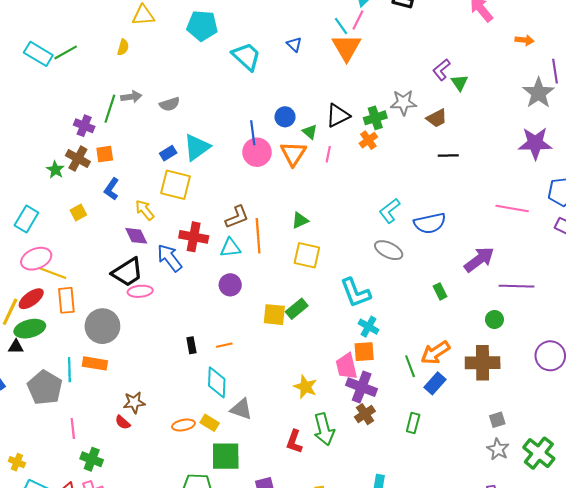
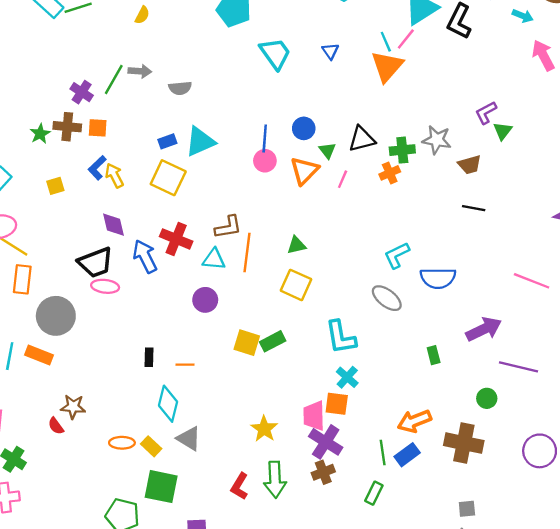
pink circle: (257, 152) -> (265, 161), size x0.7
brown cross: (78, 159) -> (67, 127), turned -35
yellow arrow: (145, 210) -> (114, 175), moved
green line: (410, 366) -> (383, 453), moved

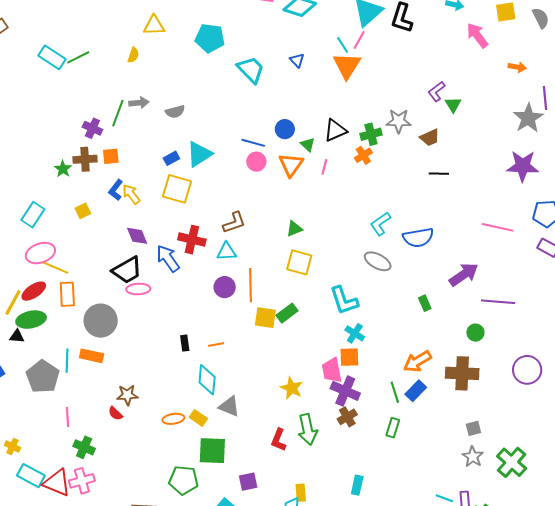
blue line: (265, 138) -> (253, 143), turned -70
orange line: (247, 252) -> (251, 285), moved

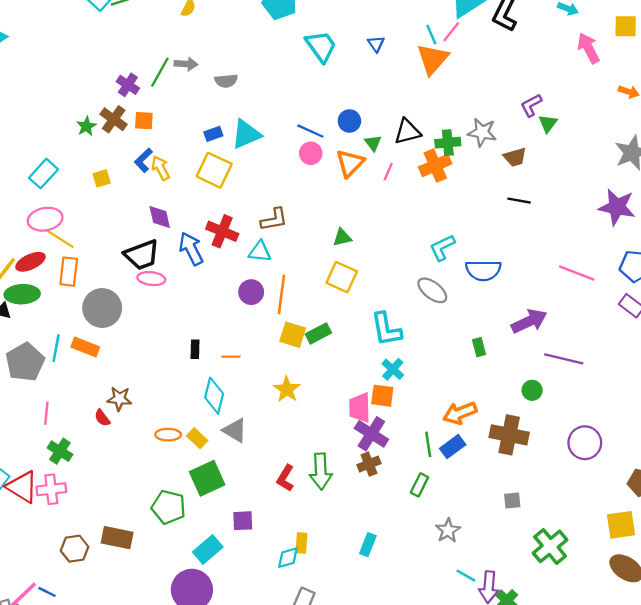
orange cross: (363, 155) -> (435, 165), size x1.5
brown cross: (85, 159) -> (114, 119), turned 30
yellow star: (292, 388) -> (287, 389), moved
green square: (212, 451) -> (207, 478), turned -36
gray star: (473, 457) -> (448, 530), moved

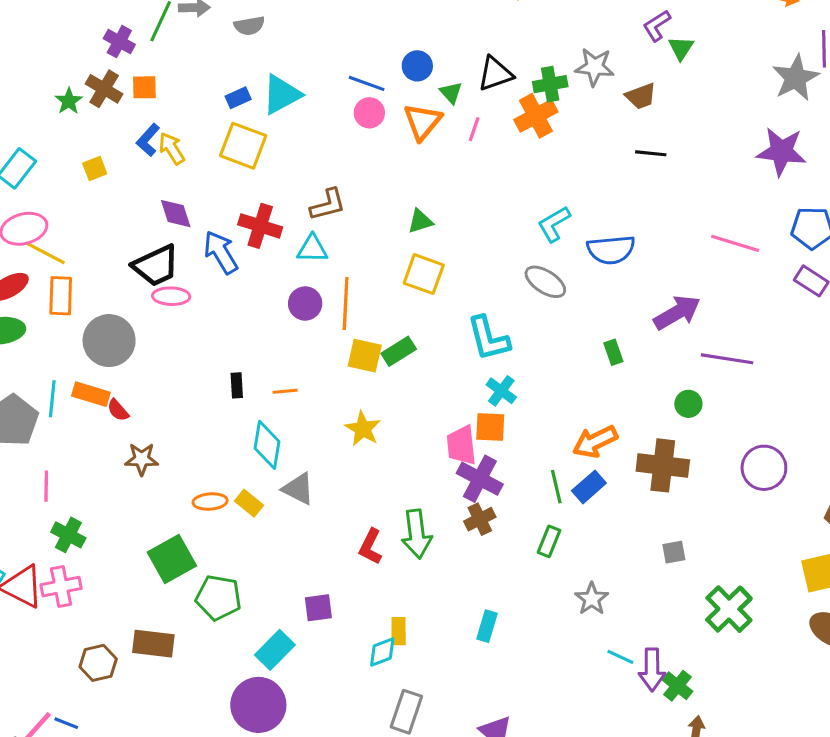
red semicircle: (102, 418) -> (118, 410), moved
green square: (207, 478) -> (172, 559), moved

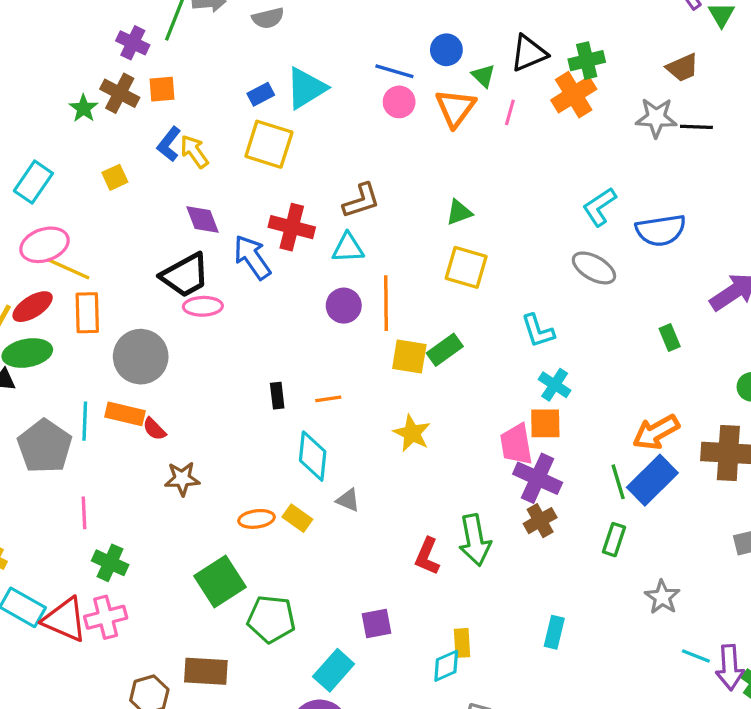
gray star: (595, 67) -> (656, 118), moved
cyan L-shape: (488, 338) -> (538, 331), size x0.7
blue rectangle: (589, 487) -> (652, 480), size x1.4
gray triangle: (298, 489) -> (348, 500), size x0.7

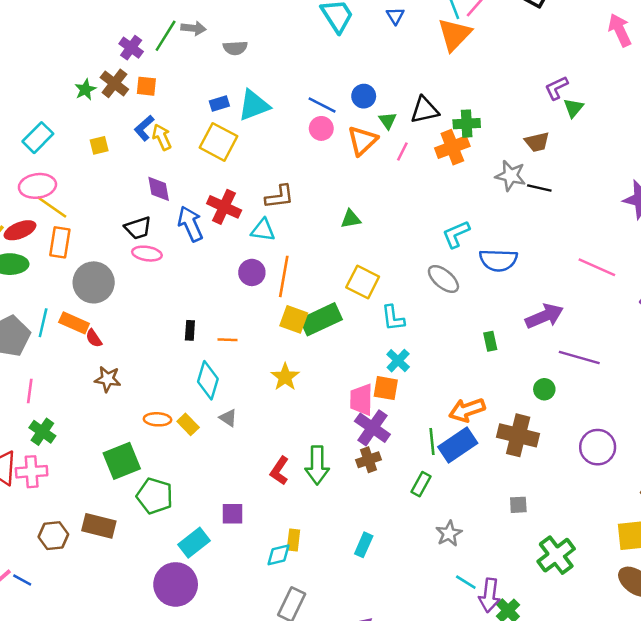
yellow square: (466, 267) -> (363, 282), moved
black trapezoid: (185, 275) -> (138, 228), size x0.7
green rectangle: (445, 350) -> (321, 319), size x1.5

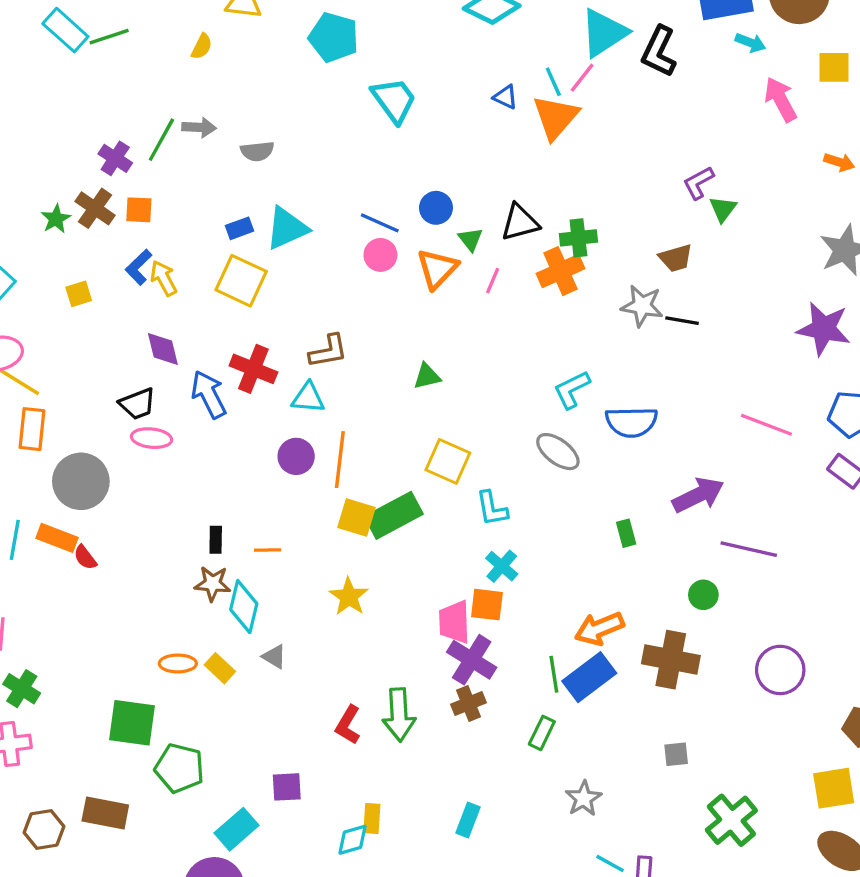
blue triangle: (395, 16) -> (506, 97), moved, turned -30
brown star: (108, 379) -> (213, 584), moved
green square: (122, 461) -> (132, 723), turned 33

